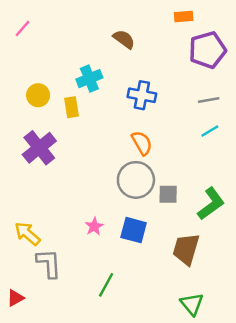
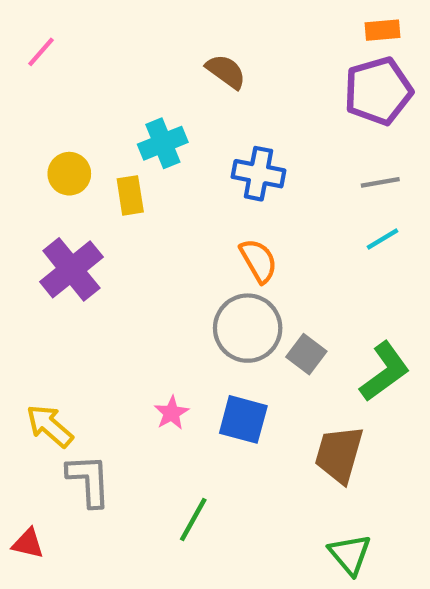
orange rectangle: (184, 17) -> (382, 30), moved
gray square: (168, 194) -> (306, 354), turned 36
red triangle: (15, 298) -> (28, 543), turned 42

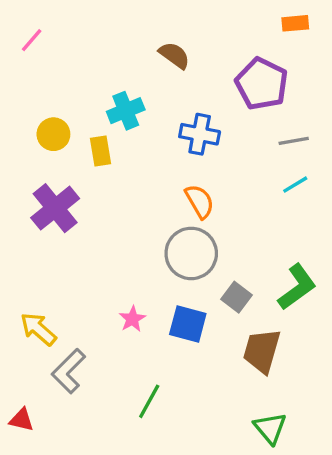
purple pentagon: (378, 91) -> (262, 84), moved, turned -30
gray square: (306, 354) -> (237, 297), moved
gray L-shape: (89, 480) -> (69, 371), turned -132

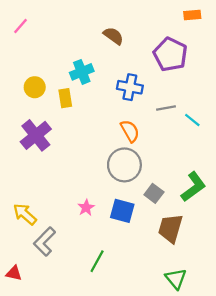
gray line: (294, 141) -> (166, 108), moved
cyan line: (295, 185) -> (192, 120), turned 70

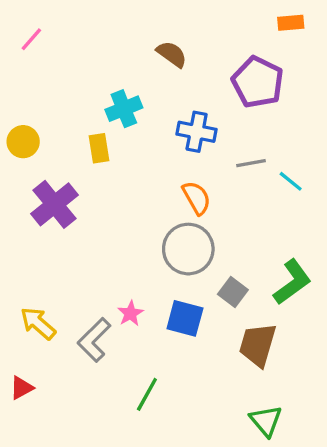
yellow circle: (35, 87) -> (23, 142), moved
gray L-shape: (45, 242) -> (94, 340), moved
red triangle: (14, 273) -> (21, 388), moved, turned -42

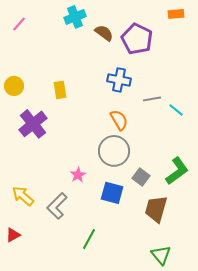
purple pentagon: (258, 82) -> (137, 39), moved
cyan cross: (124, 109) -> (75, 17), moved
pink star: (130, 313) -> (78, 175), moved

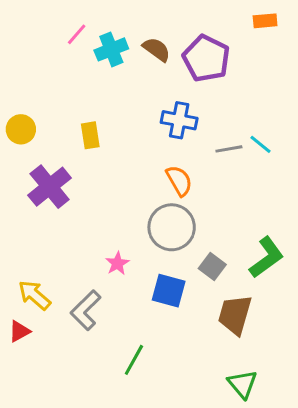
cyan cross: (75, 17) -> (111, 49), moved
pink line: (19, 24) -> (77, 34), moved
cyan line: (176, 110) -> (261, 144), moved
red triangle: (13, 235) -> (19, 331), moved

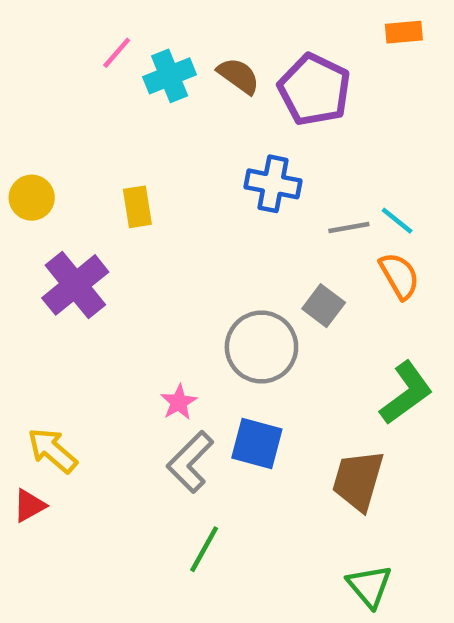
orange semicircle: (179, 181) -> (399, 276), moved
gray square: (212, 266) -> (324, 306), moved
gray L-shape: (86, 310) -> (190, 462), moved

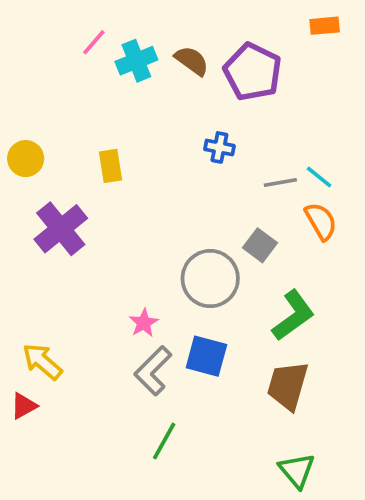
blue cross: (273, 184) -> (219, 147), size x0.7
green L-shape: (406, 393) -> (293, 315), moved

